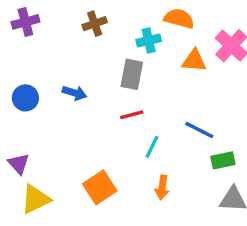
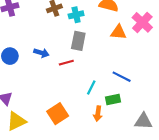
cyan cross: (149, 41) -> (76, 15), moved
red line: (132, 115) -> (66, 63), moved
green rectangle: (223, 160) -> (113, 99), moved

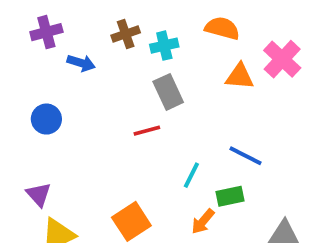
gray rectangle: (78, 41) -> (168, 92), turned -36
blue arrow: (41, 53) -> (81, 63), moved
orange arrow: (98, 114) -> (203, 221), turned 32

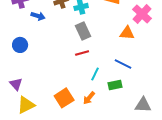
orange triangle: (240, 77) -> (127, 33), moved
red line: (147, 131) -> (82, 53), moved
orange arrow: (203, 221) -> (89, 98), moved

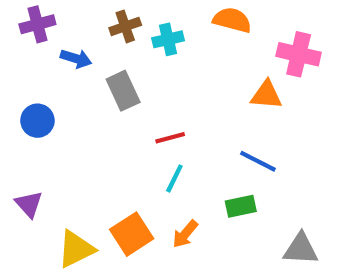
pink cross: (142, 14) -> (299, 54), turned -30
gray rectangle: (83, 31) -> (123, 91), moved
cyan line: (95, 74) -> (174, 178), moved
yellow triangle: (26, 105) -> (76, 249), moved

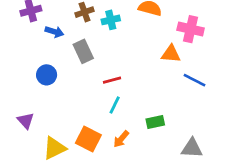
blue circle: (37, 121) -> (47, 75), moved
blue line: (258, 161) -> (194, 80), moved
orange square: (132, 234) -> (88, 139), turned -30

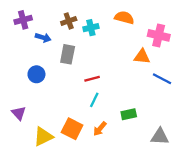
gray rectangle: (83, 51) -> (68, 54), turned 36

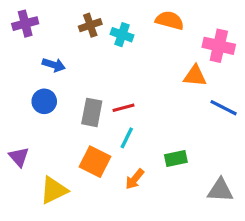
cyan cross: (91, 28) -> (122, 35), turned 32
blue arrow: (43, 38) -> (54, 65), moved
gray rectangle: (68, 54) -> (92, 112), moved
orange square: (72, 129) -> (95, 162), moved

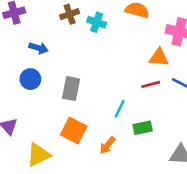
red line: (124, 108) -> (151, 84), moved
cyan line: (127, 138) -> (120, 109), moved

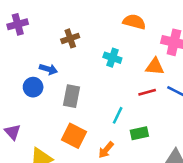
brown cross: (70, 14) -> (70, 38), moved
cyan cross: (97, 22) -> (112, 58), moved
blue arrow: (38, 48) -> (48, 69), moved

